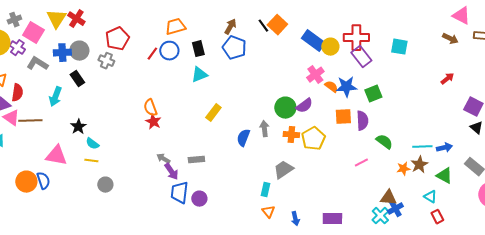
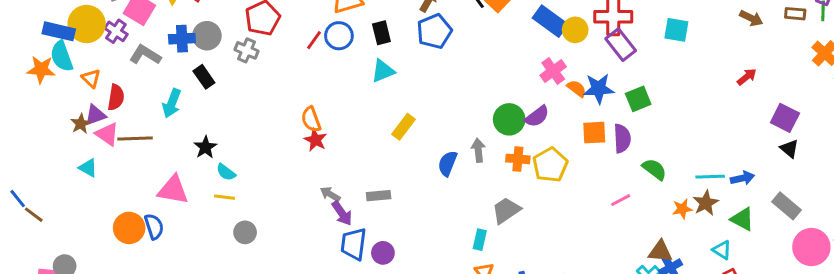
blue pentagon: (234, 48) -> (434, 31), turned 30

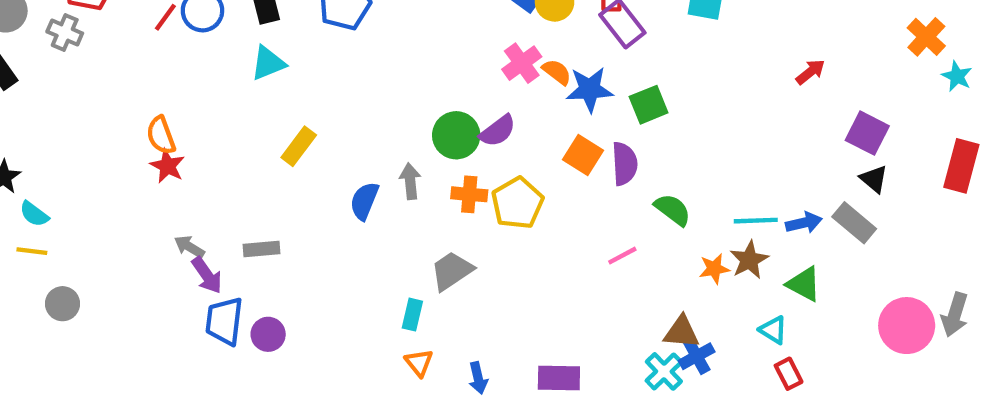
orange semicircle: (577, 89) -> (557, 72), moved
orange square: (594, 133) -> (583, 155), turned 35
gray rectangle: (786, 206) -> (854, 223), moved

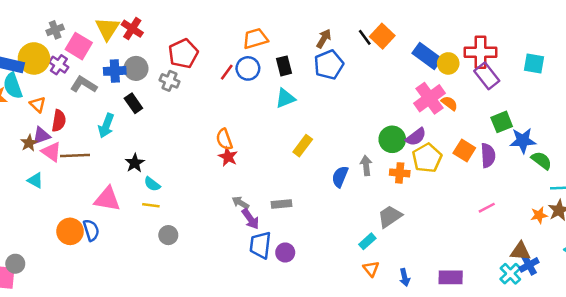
pink cross: (522, 63) -> (430, 98), size x1.4
blue star: (590, 89) -> (523, 141), moved
yellow pentagon: (517, 203) -> (427, 158), moved
green semicircle: (673, 210) -> (541, 160), moved
cyan rectangle: (412, 315) -> (367, 241), turned 35

